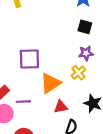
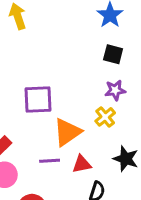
purple line: (23, 102) -> (50, 161), moved

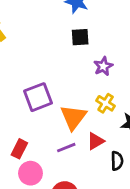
black square: (113, 54) -> (80, 37), moved
yellow cross: (105, 117) -> (106, 103), moved

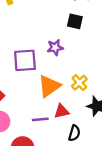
purple star: (103, 66) -> (55, 47), moved
purple line: (66, 148) -> (40, 119), moved

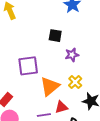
black square: (75, 21) -> (55, 36), moved
purple star: (55, 47) -> (72, 55), moved

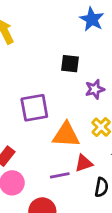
orange triangle: (50, 86) -> (66, 135), turned 45

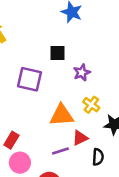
purple square: (34, 108) -> (30, 79), moved, turned 30

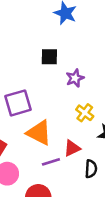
purple square: (30, 79) -> (18, 103), moved, turned -30
orange triangle: (62, 115) -> (39, 133), moved, turned 30

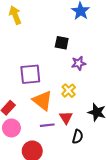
yellow cross: (85, 113) -> (69, 91), moved
red triangle: (72, 148) -> (66, 118), turned -48

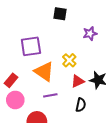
purple star: (79, 63) -> (90, 34), moved
red triangle: (66, 118) -> (78, 81), moved, turned 40

